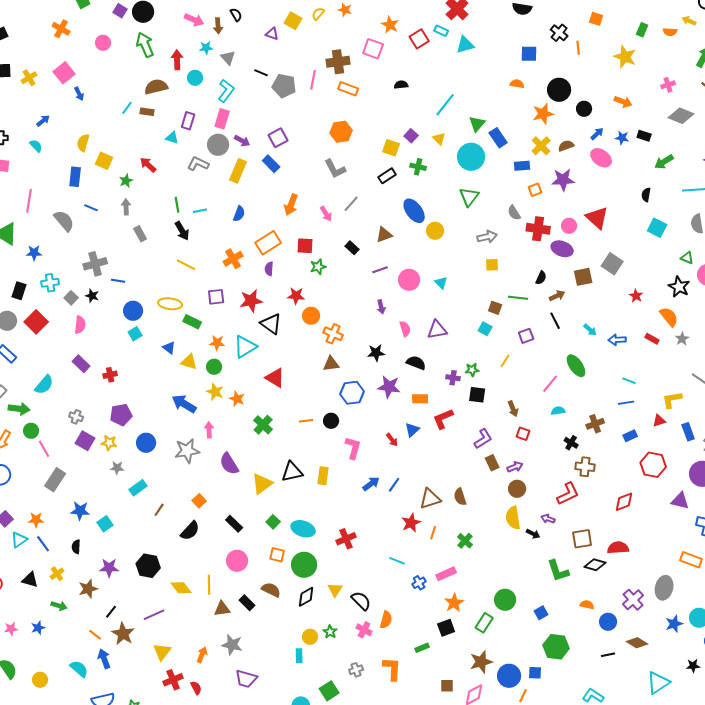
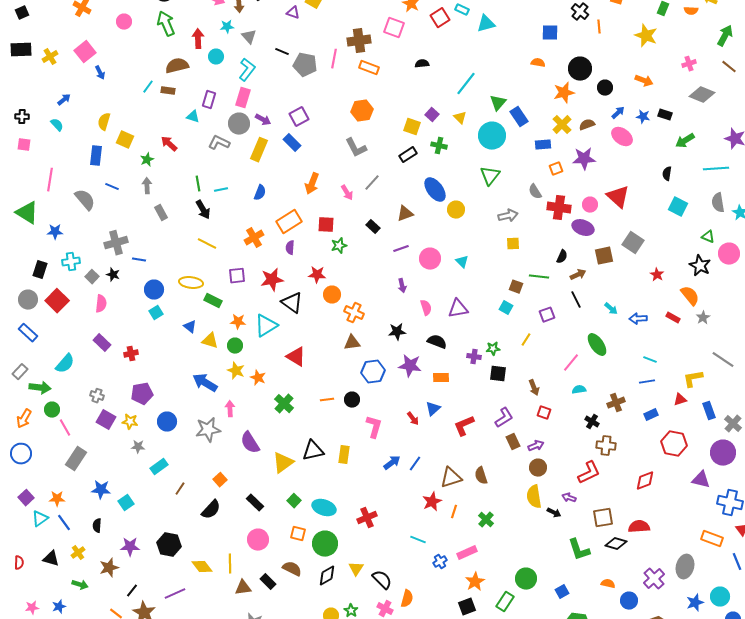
red L-shape: (443, 419) -> (464, 426), moved

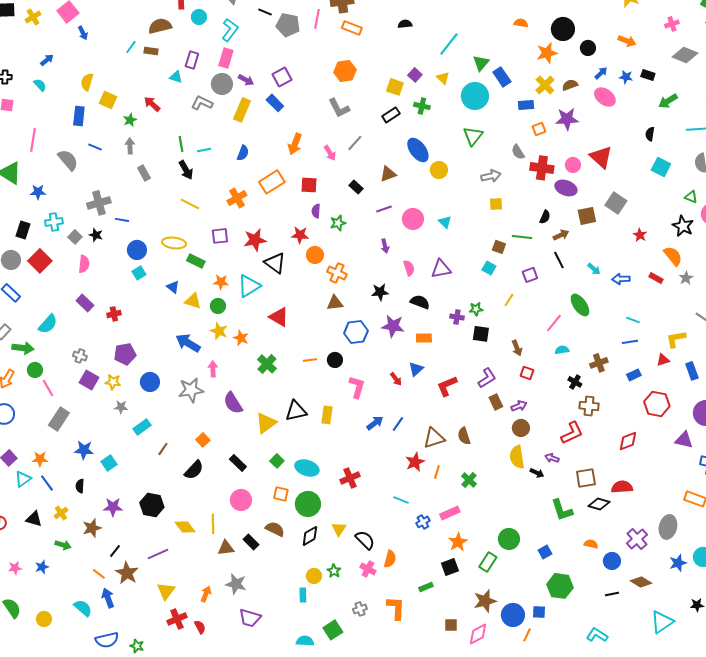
green star: (339, 246) -> (338, 223), moved
purple semicircle: (290, 248) -> (316, 211), moved

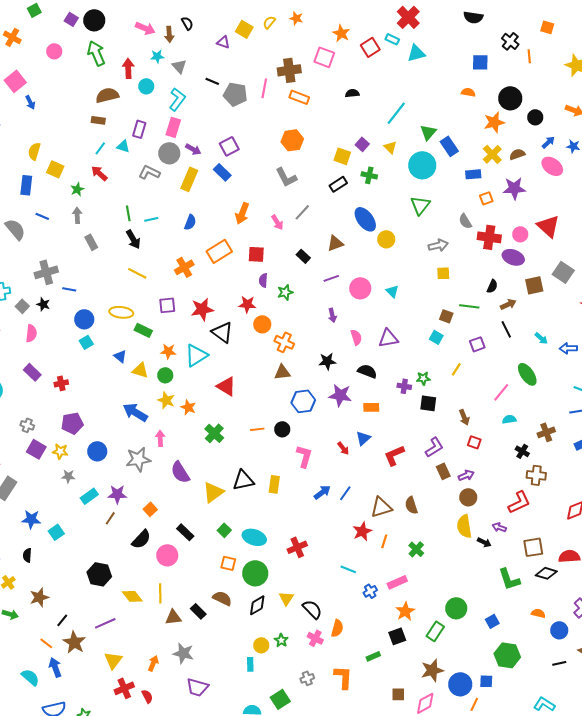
cyan line: (131, 47) -> (100, 148), moved
pink circle: (241, 500) -> (167, 555), moved
purple star: (113, 507) -> (117, 494), moved

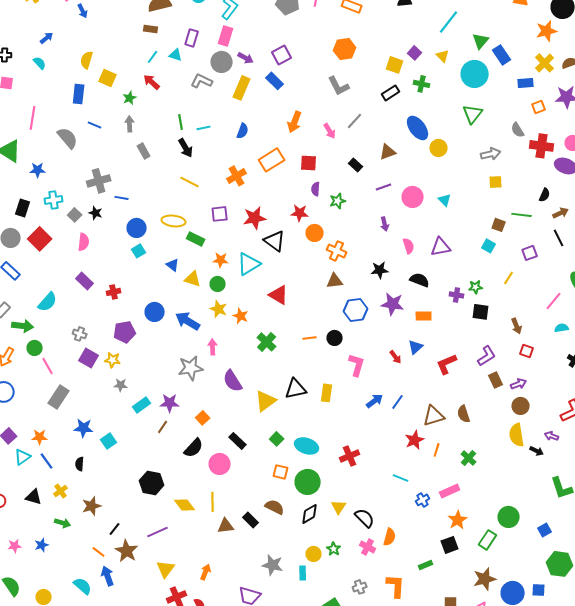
blue circle: (97, 451) -> (155, 312), moved
gray star: (183, 653) -> (273, 565), moved

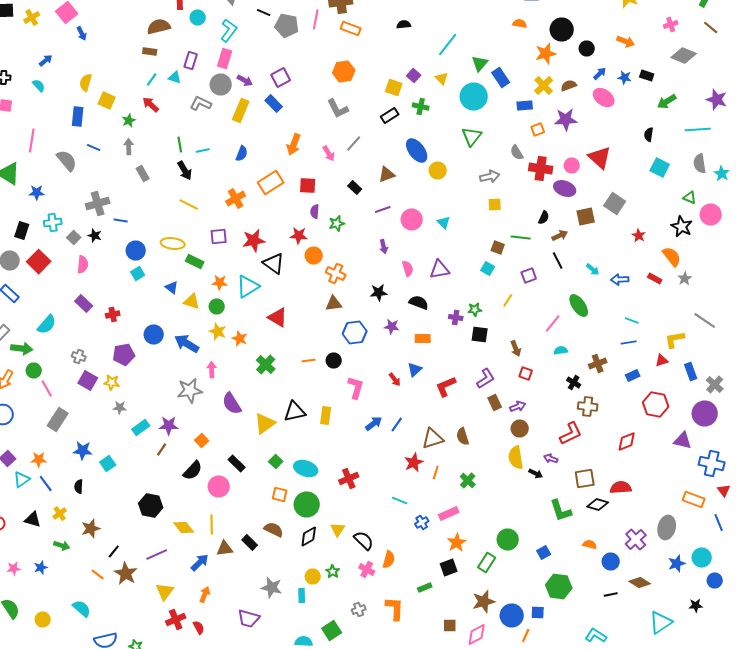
purple star: (393, 304) -> (392, 326), size x0.7
blue arrow: (108, 576) -> (200, 562), moved, turned 66

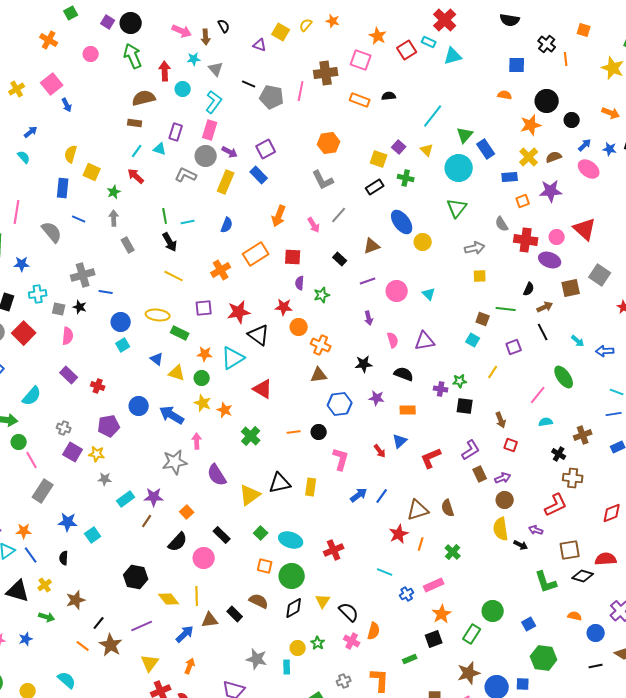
orange rectangle: (351, 28) -> (360, 100), moved
gray square: (74, 238) -> (59, 309), turned -32
red cross: (113, 314) -> (98, 386), turned 32
black triangle: (33, 520) -> (18, 591), size x1.4

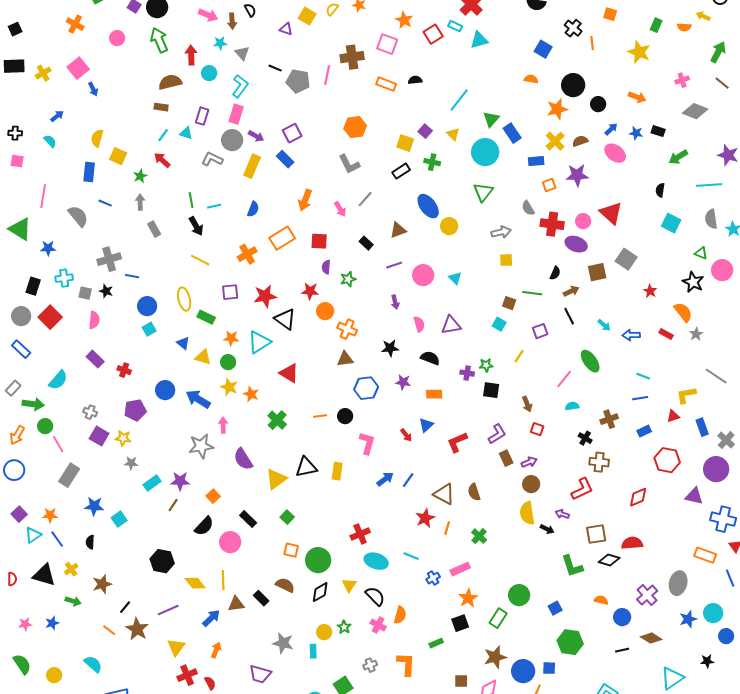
blue square: (517, 65) -> (543, 49), turned 30
yellow ellipse: (158, 315) -> (184, 299), turned 70
brown triangle: (418, 510) -> (444, 494), turned 45
cyan ellipse: (291, 540) -> (376, 561), moved

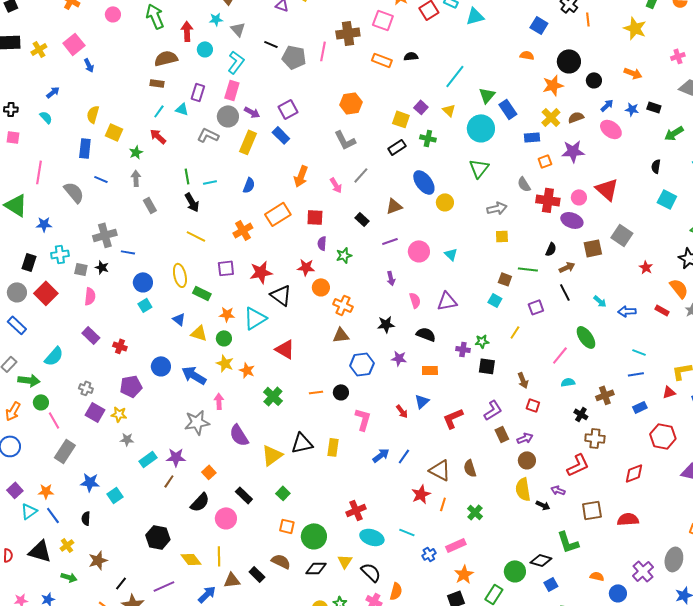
black diamond: (609, 560) -> (541, 560), moved
black diamond: (320, 592) -> (316, 568), turned 30

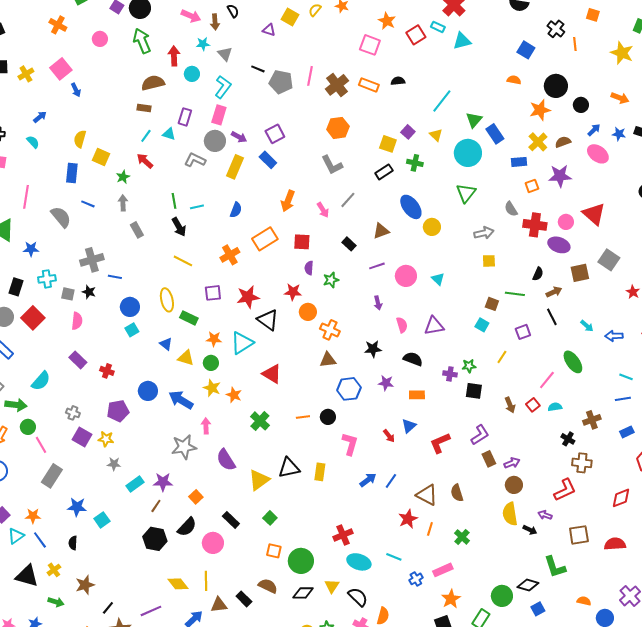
brown cross: (348, 33) -> (337, 85), moved, turned -30
red square: (533, 405) -> (533, 405), moved, turned 32
black hexagon: (158, 537) -> (155, 539), moved

